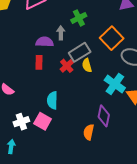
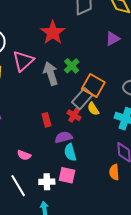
gray arrow: (61, 33) -> (51, 74), moved, size x1.6
orange square: (112, 38) -> (93, 86), moved
purple semicircle: (45, 42) -> (64, 137), moved
white cross: (21, 122) -> (47, 182), turned 35

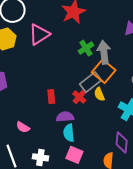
gray arrow: (51, 74) -> (104, 52), moved
pink square: (67, 175) -> (74, 155), moved

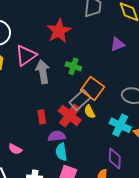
green cross: (86, 48) -> (73, 66), turned -35
gray arrow: (104, 52) -> (43, 72), moved
red cross: (79, 97) -> (70, 116), size x1.6

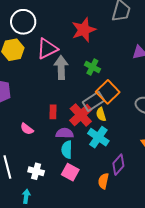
cyan cross: (120, 125) -> (98, 137), moved
pink semicircle: (15, 149) -> (27, 129), moved
purple diamond: (115, 159) -> (118, 165), turned 30

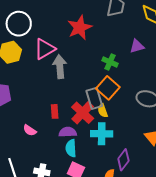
green cross: (92, 67) -> (110, 62), moved
gray rectangle: (93, 101) -> (94, 98), turned -70
cyan cross: (98, 137) -> (102, 134), turned -30

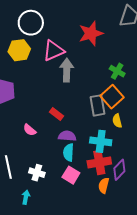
red rectangle: (55, 111) -> (56, 114), turned -56
yellow semicircle: (103, 111) -> (117, 121), moved
red cross: (83, 113) -> (99, 162), moved, turned 30

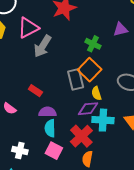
gray arrow: (67, 70) -> (43, 46), turned -145
cyan cross: (101, 141) -> (103, 120), moved
red cross: (99, 162) -> (81, 136), turned -30
purple diamond: (119, 170) -> (88, 109), moved, turned 45

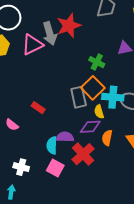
gray arrow: (43, 46) -> (50, 33), moved, turned -50
purple semicircle: (47, 112) -> (65, 137), moved
cyan cross: (103, 120) -> (113, 97), moved
orange semicircle: (87, 159) -> (107, 138), moved

